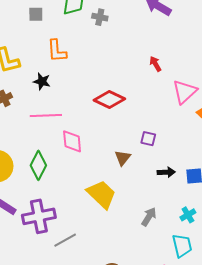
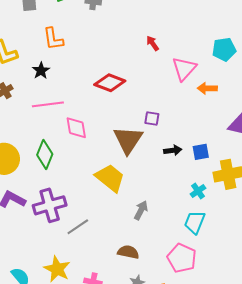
black star: (42, 81) -> (41, 71), turned 30
brown triangle: (123, 158) -> (128, 140), size x1.8
gray arrow: (149, 217) -> (141, 210), moved
cyan trapezoid: (182, 246) -> (195, 222), turned -140

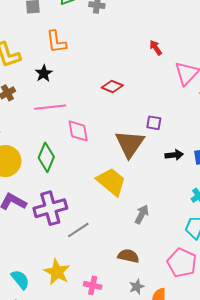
red diamond: (110, 83) -> (112, 86), size x0.7

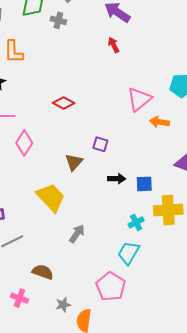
red arrow: (156, 48) -> (114, 45), moved
pink diamond: (78, 131) -> (24, 143), turned 35
brown triangle: (130, 144) -> (74, 162), size x0.6
brown semicircle: (128, 256) -> (43, 272), moved

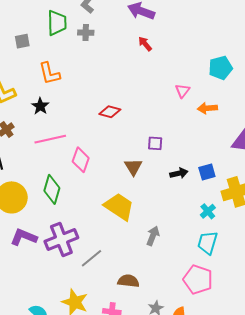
pink triangle: (139, 99) -> (183, 91), size x0.6

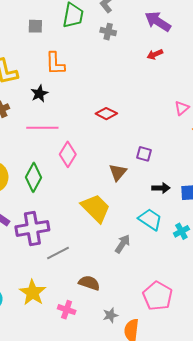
gray cross: (86, 33) -> (108, 32), moved
red arrow: (145, 44) -> (155, 54), turned -84
cyan trapezoid: (208, 243) -> (150, 219), moved, turned 95

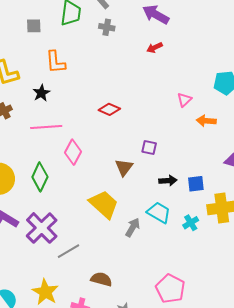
purple cross: (32, 228) -> (42, 228), turned -32
gray arrow: (123, 244) -> (133, 227), moved

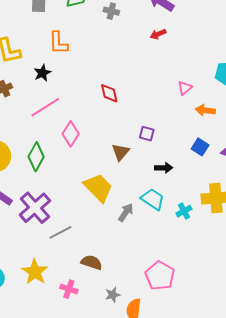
red diamond: (109, 109) -> (109, 93), turned 50
pink line: (46, 127) -> (45, 107), turned -32
blue square: (196, 184) -> (200, 147), moved, turned 36

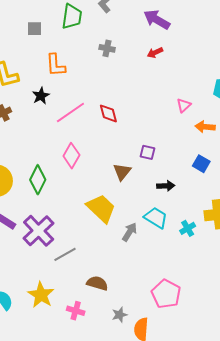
gray cross: (111, 11) -> (107, 48), moved
pink line: (45, 107) -> (70, 112), moved

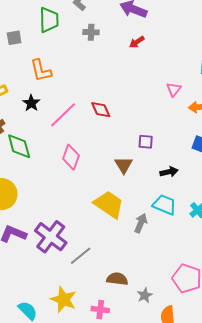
gray cross: (107, 48) -> (91, 32), moved
green diamond: (38, 180) -> (19, 146), moved, turned -32
gray star: (120, 315) -> (145, 295), moved

